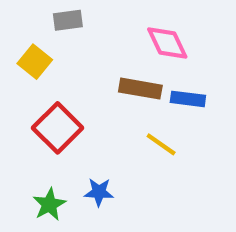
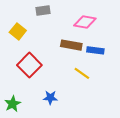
gray rectangle: (68, 20) -> (43, 10), moved
pink diamond: (167, 43) -> (85, 22), turned -55
green star: (49, 204) -> (13, 104), moved

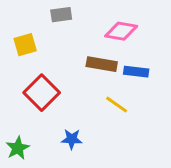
yellow square: (18, 31) -> (25, 45), turned 35

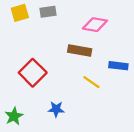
yellow square: (25, 45) -> (20, 13), moved
blue rectangle: (136, 72) -> (118, 66), moved

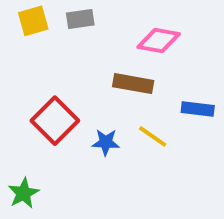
blue star: (56, 109) -> (106, 142), moved

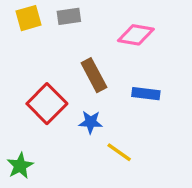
brown rectangle: (133, 84) -> (94, 75), moved, turned 52
blue rectangle: (198, 109) -> (146, 94), moved
yellow line: (153, 136) -> (119, 152), moved

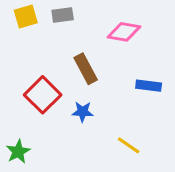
blue rectangle: (146, 94) -> (149, 86), moved
yellow line: (119, 152) -> (129, 145), moved

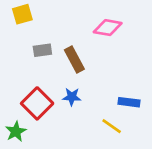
gray rectangle: (63, 15) -> (42, 50), moved
blue rectangle: (149, 86) -> (129, 102), moved
red square: (43, 95) -> (37, 103), moved

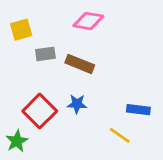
yellow square: (22, 14) -> (21, 30), moved
pink diamond: (108, 28) -> (88, 21), moved
brown rectangle: (74, 60) -> (80, 64), turned -40

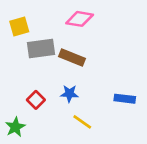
gray rectangle: (45, 54) -> (41, 48), size x1.5
red square: (40, 111) -> (36, 100), size x0.6
yellow line: (120, 135) -> (82, 122), moved

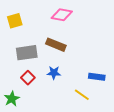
gray rectangle: (41, 48) -> (27, 53), moved
yellow line: (82, 122) -> (82, 95), moved

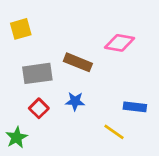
pink diamond: (62, 15) -> (120, 43), moved

